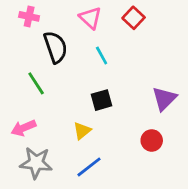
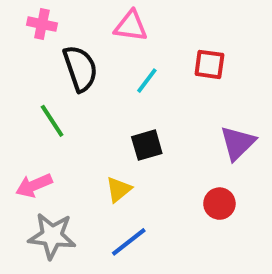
pink triangle: (90, 18) -> (131, 26), turned -35
red square: (134, 18) -> (209, 64), moved, turned -35
cyan line: (102, 55) -> (147, 81), turned 66

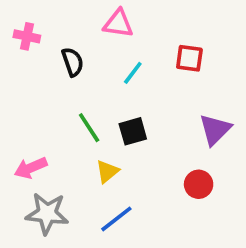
pink cross: (42, 24) -> (27, 36), moved
black semicircle: (80, 68) -> (73, 62), size x0.7
green line: (52, 121) -> (89, 128), moved

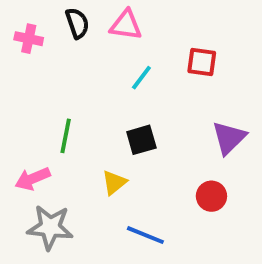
black semicircle: (73, 62) -> (77, 23), moved
green line: (89, 128) -> (66, 136), moved, turned 44
blue line: (116, 219) -> (145, 235), moved, turned 60

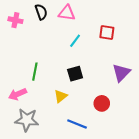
red circle: (211, 196) -> (102, 103), moved

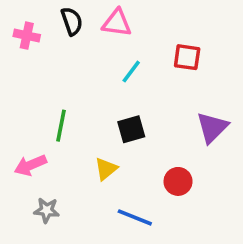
gray star: (27, 120) -> (47, 210), size x0.6

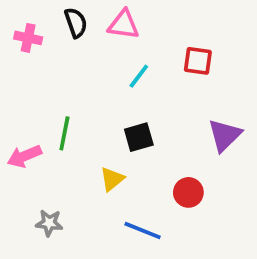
pink arrow: (30, 165) -> (24, 156), moved

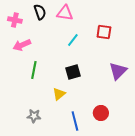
pink arrow: (24, 156) -> (22, 45), moved
red circle: (188, 192) -> (101, 113), moved
gray star: (49, 223) -> (34, 116), moved
blue line: (143, 231) -> (75, 121), turned 54

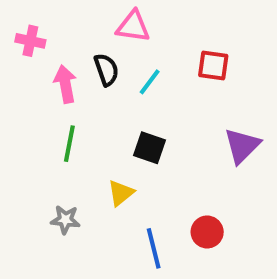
black semicircle: (40, 12) -> (106, 70), moved
pink arrow: (22, 45) -> (65, 84), moved, turned 102
black square: (73, 72) -> (150, 148), turned 35
gray star: (34, 116) -> (65, 220), moved

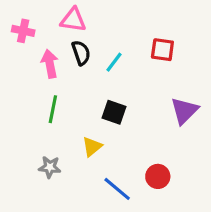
pink triangle: (133, 26) -> (73, 20), moved
blue line: (154, 248) -> (117, 189), turned -36

